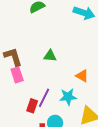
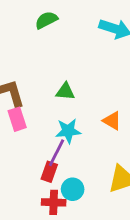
cyan star: (68, 97) -> (68, 131), moved
red rectangle: (32, 106) -> (49, 172), moved

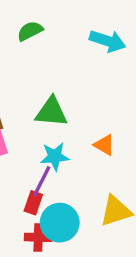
green triangle: (65, 92) -> (51, 112), size x1.5
cyan circle: (73, 189) -> (60, 223), size x1.5

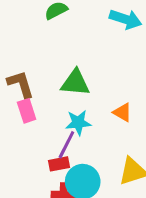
red rectangle: (33, 203) -> (59, 164), turned 60

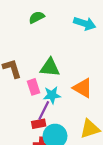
pink rectangle: (27, 111) -> (34, 87), moved
orange triangle: (123, 112) -> (83, 88), size x1.5

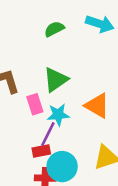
green semicircle: (37, 17) -> (54, 29), moved
green triangle: (50, 67) -> (56, 80), turned -40

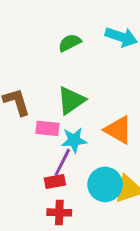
pink rectangle: (35, 104) -> (48, 128), turned -66
cyan circle: (62, 167) -> (105, 184), moved

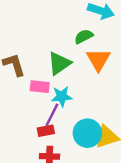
green semicircle: (70, 43) -> (84, 37), moved
orange triangle: (118, 130) -> (98, 60), moved, turned 30

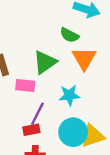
green semicircle: (84, 37) -> (69, 35), turned -126
cyan star: (62, 96) -> (69, 95), moved

